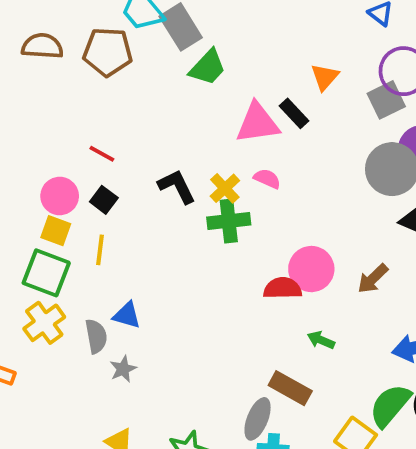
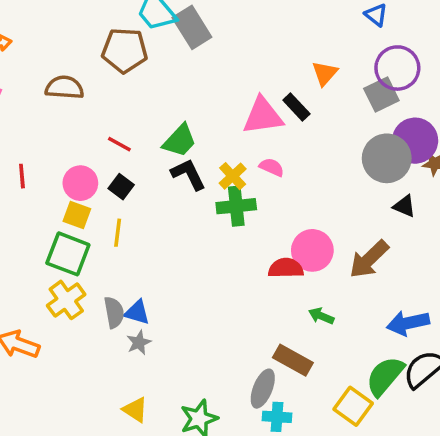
brown semicircle: (42, 46) -> (64, 87), moved
green trapezoid: (208, 67) -> (180, 141), moved
brown arrow: (373, 279) -> (369, 259), size x1.4
blue triangle: (127, 315) -> (137, 312), moved

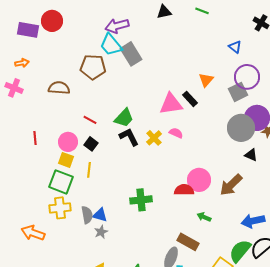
green cross: (236, 206) -> (141, 200), moved
yellow cross: (66, 300) -> (60, 208), turned 30

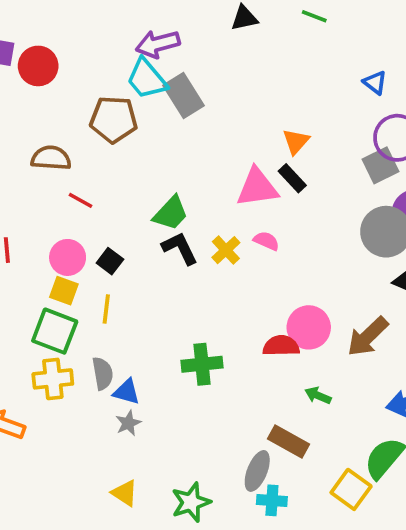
red circle: (52, 21) -> (38, 66), moved
orange triangle: (206, 80) -> (296, 141), moved
red line: (90, 120) -> (80, 200), moved
gray semicircle: (87, 215) -> (103, 373), moved

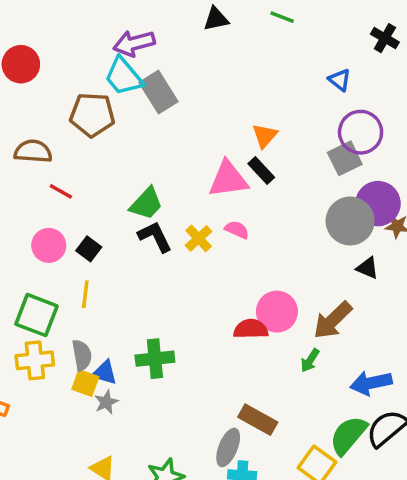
yellow square: (64, 291) -> (85, 383), moved
green cross: (202, 364) -> (155, 359), moved
green arrow: (318, 396) -> (310, 360), moved, turned -80

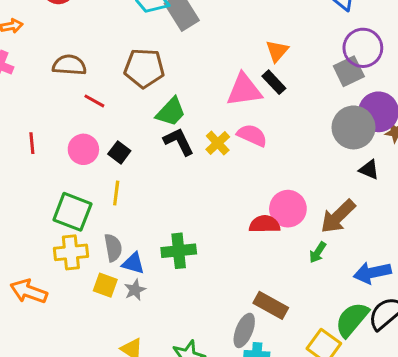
brown pentagon: (92, 115) -> (144, 68), moved
pink semicircle: (237, 230) -> (252, 135), size x1.4
yellow square: (85, 383) -> (105, 285), moved

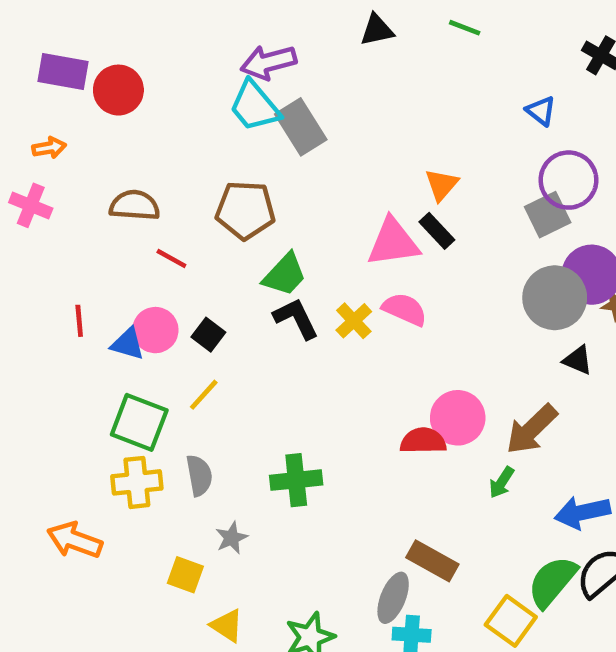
yellow line: (116, 193) -> (204, 395), turned 35
blue triangle: (133, 263) -> (128, 344), moved
yellow square: (105, 285) -> (185, 575), moved

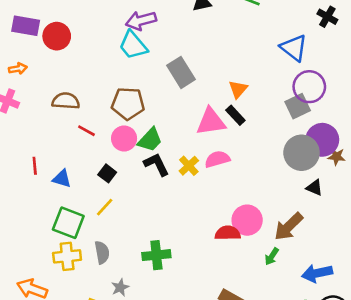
blue triangle: (541, 111) -> (294, 48), size x1.6
gray rectangle: (301, 127) -> (181, 72), moved
pink semicircle: (405, 309) -> (217, 159), turned -40
pink circle: (155, 330) -> (124, 138), moved

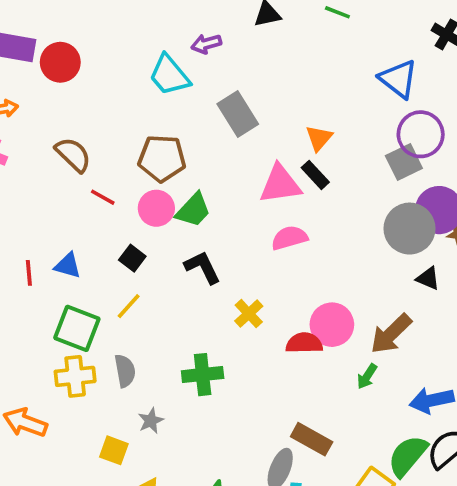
purple arrow: (141, 21) -> (206, 44), moved, size x0.7
brown semicircle: (66, 101) -> (73, 155), turned 40
black L-shape: (156, 164) -> (203, 267), moved
red line: (35, 166) -> (29, 273), moved
yellow cross: (189, 166) -> (249, 314), moved

